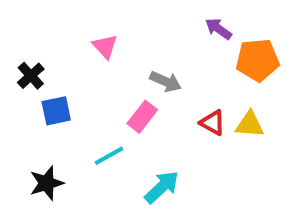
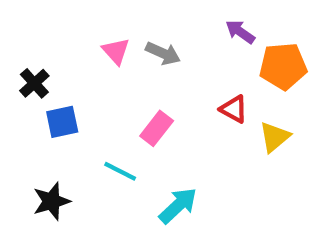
gray arrow: (166, 82) -> (163, 53), moved
red triangle: (213, 123) -> (234, 109), moved
yellow triangle: (250, 124) -> (275, 137), turned -44
cyan line: (109, 156) -> (120, 171), turned 56

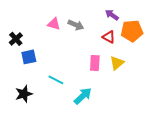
pink triangle: (116, 51) -> (54, 24), turned -32
red triangle: (234, 109) -> (109, 37), moved
pink rectangle: (157, 128) -> (95, 63), moved, turned -35
yellow triangle: (275, 137) -> (117, 63), moved

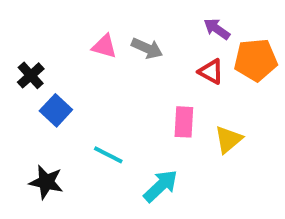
blue square: (29, 57) -> (56, 110), turned -35
yellow triangle: (117, 63) -> (228, 139), moved
black star: (24, 94) -> (46, 182), turned 30

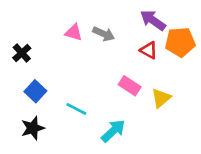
purple arrow: (217, 29) -> (153, 20), size x1.4
blue square: (56, 110) -> (35, 91), moved
pink rectangle: (184, 122) -> (130, 86), turned -60
black star: (46, 182) -> (33, 128), turned -30

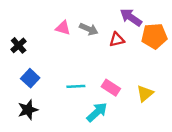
red triangle: (149, 50) -> (117, 40), moved, turned -42
pink rectangle: (130, 86) -> (111, 88), moved
yellow triangle: (161, 98) -> (145, 93), moved
cyan line: (76, 109) -> (76, 86), moved, turned -30

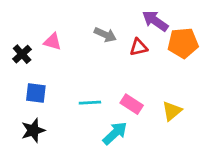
pink triangle: (63, 28) -> (53, 42), moved
blue square: (30, 78) -> (36, 93), turned -36

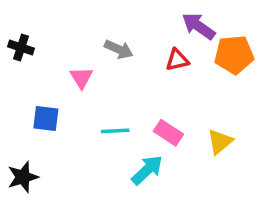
gray arrow: (105, 35) -> (119, 49), moved
pink triangle: (53, 42) -> (81, 78), moved, turned 42
black cross: (22, 54) -> (21, 47), moved, turned -30
black star: (33, 130) -> (23, 177), moved

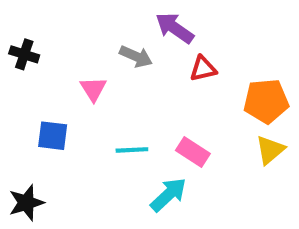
purple arrow: (199, 26) -> (175, 28), moved
orange pentagon: (234, 55) -> (266, 101), moved
yellow triangle: (220, 142) -> (270, 150), moved

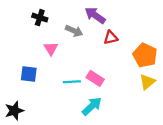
black cross: (24, 54) -> (40, 18), moved
orange pentagon: (266, 101) -> (145, 55), turned 30
pink rectangle: (193, 152) -> (95, 78), moved

